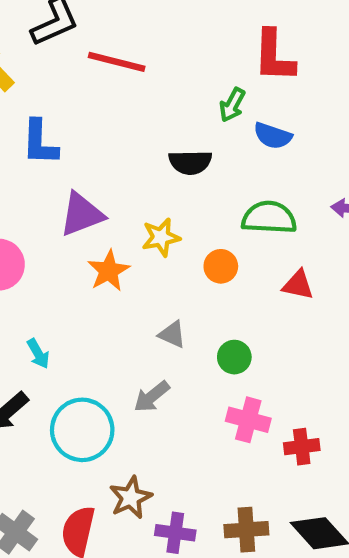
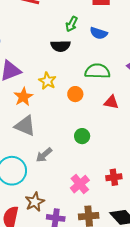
green arrow: (232, 105) -> (72, 24), moved
yellow star: (161, 237) -> (47, 81), turned -30
gray triangle: (172, 334) -> (25, 126), moved, size x1.6
pink cross: (248, 420) -> (80, 184), moved, turned 36

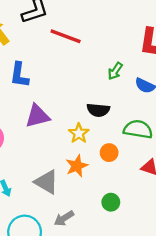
black semicircle: (61, 46) -> (98, 110), moved
orange star: (23, 97) -> (77, 166), moved

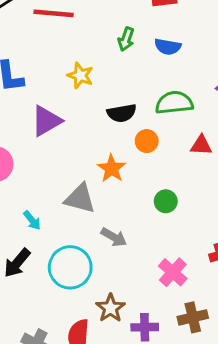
black semicircle: (98, 110) -> (122, 113), moved
yellow star: (79, 133) -> (80, 76), moved
gray arrow: (64, 218) -> (114, 237), turned -102

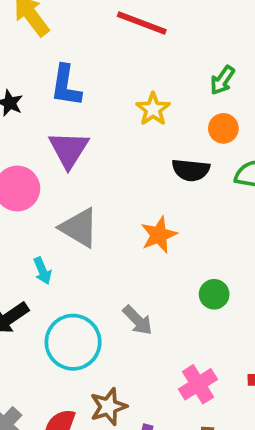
purple triangle: (46, 121) -> (69, 149), moved, turned -44
orange circle: (147, 141) -> (223, 128), moved
gray triangle: (80, 199) -> (79, 228), moved

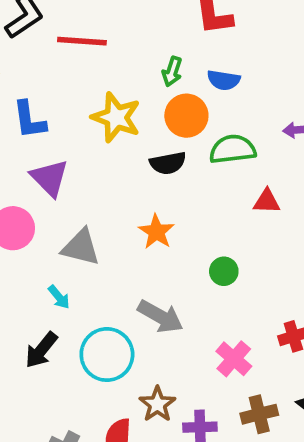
yellow star: (153, 109) -> (116, 117), size x1.5
orange circle: (223, 128) -> (186, 116), size x1.5
gray arrow: (138, 320) -> (160, 316), size x1.4

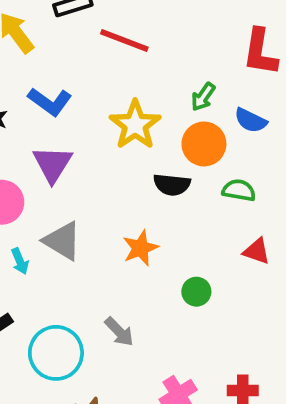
blue L-shape: (29, 120) -> (50, 102), turned -63
green semicircle: (233, 149) -> (239, 190), size x0.7
green circle: (224, 271) -> (196, 292), moved
cyan arrow: (59, 297) -> (20, 261), moved
gray arrow: (160, 316) -> (119, 332), size x0.7

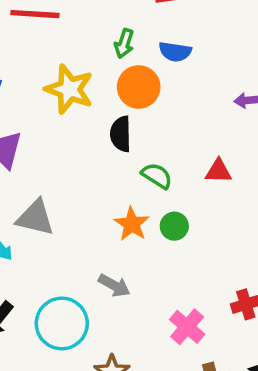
black semicircle: (172, 185) -> (121, 134), turned 100
green semicircle: (239, 190) -> (157, 176), moved, turned 40
orange star: (140, 248) -> (132, 224), moved

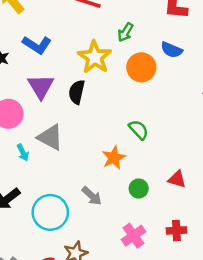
green arrow: (124, 43) -> (126, 32), moved
black semicircle: (121, 134) -> (77, 92), moved
red triangle: (218, 171) -> (177, 179), moved
green circle: (174, 226) -> (139, 189), moved

